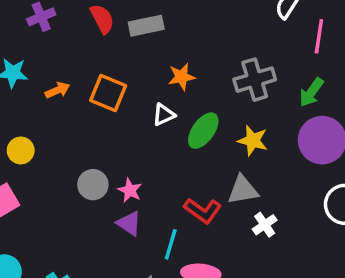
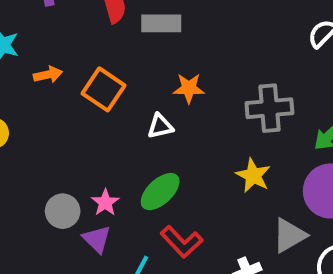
green ellipse: (203, 131) -> (160, 192), moved
gray circle: (93, 185) -> (63, 211), moved
gray triangle: (243, 190) -> (289, 235), moved, turned -32

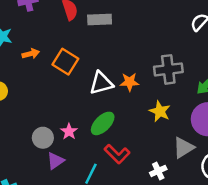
orange star: (189, 88) -> (129, 82), moved
white triangle: (160, 126) -> (101, 83), size x1.5
purple triangle: (97, 239) -> (55, 161), moved, turned 42

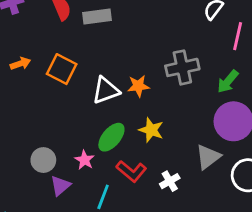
yellow star: (160, 111) -> (151, 130), moved
pink star: (69, 131) -> (85, 160), moved
white cross: (158, 171) -> (170, 181), moved

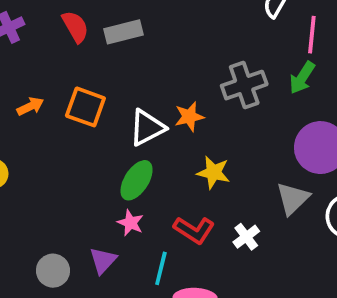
green arrow: (228, 82) -> (302, 78), moved
green ellipse: (111, 137) -> (137, 180), moved
gray circle: (43, 160) -> (53, 271), moved

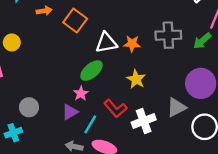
white cross: (246, 237) -> (144, 121), size x1.5
purple triangle: (103, 260) -> (70, 112), moved

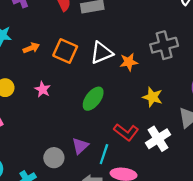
white triangle: (106, 43) -> (101, 53), moved
yellow star: (136, 79) -> (153, 97), moved
pink star: (81, 93) -> (43, 89), moved
gray circle: (29, 107) -> (54, 158), moved

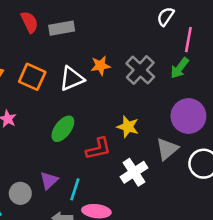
gray cross: (164, 45) -> (140, 70), turned -32
orange star: (129, 62) -> (100, 66), moved
red L-shape: (126, 132) -> (98, 149), moved, turned -50

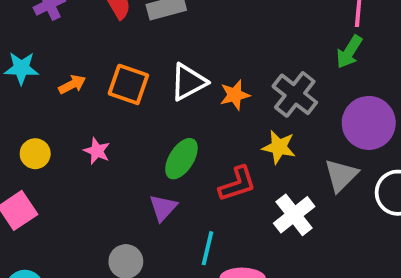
orange star: (100, 66) -> (235, 95), moved
gray cross: (140, 70) -> (295, 94), moved
purple triangle: (49, 180) -> (163, 208), moved

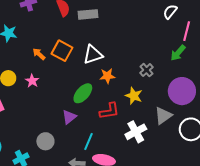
orange arrow: (72, 84) -> (39, 54), moved, turned -120
gray cross: (295, 94) -> (146, 70), size x0.6
orange star: (235, 95) -> (107, 76), moved
pink star: (97, 151) -> (32, 81), moved

